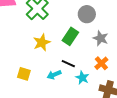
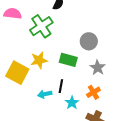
green rectangle: (70, 36) -> (68, 60), turned 60
black line: (68, 64) -> (61, 86), turned 64
yellow square: (24, 74) -> (17, 73), moved, size x1.6

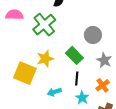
green rectangle: (68, 60) -> (74, 55), turned 36
black line: (61, 86) -> (77, 79), moved

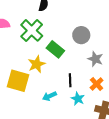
green rectangle: (74, 55) -> (55, 49), moved

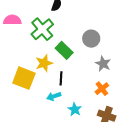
black line: (70, 80) -> (61, 78), moved
cyan star: (78, 99) -> (75, 109), moved

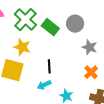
green rectangle: (64, 50) -> (50, 27), moved
yellow star: (44, 63) -> (22, 47), moved, turned -30

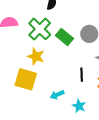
black line: (49, 66) -> (82, 75), moved

